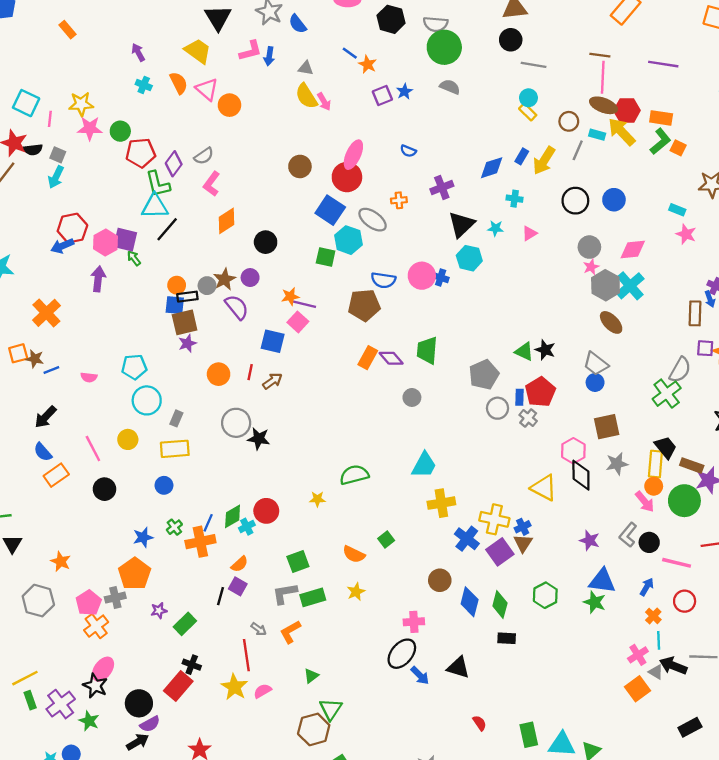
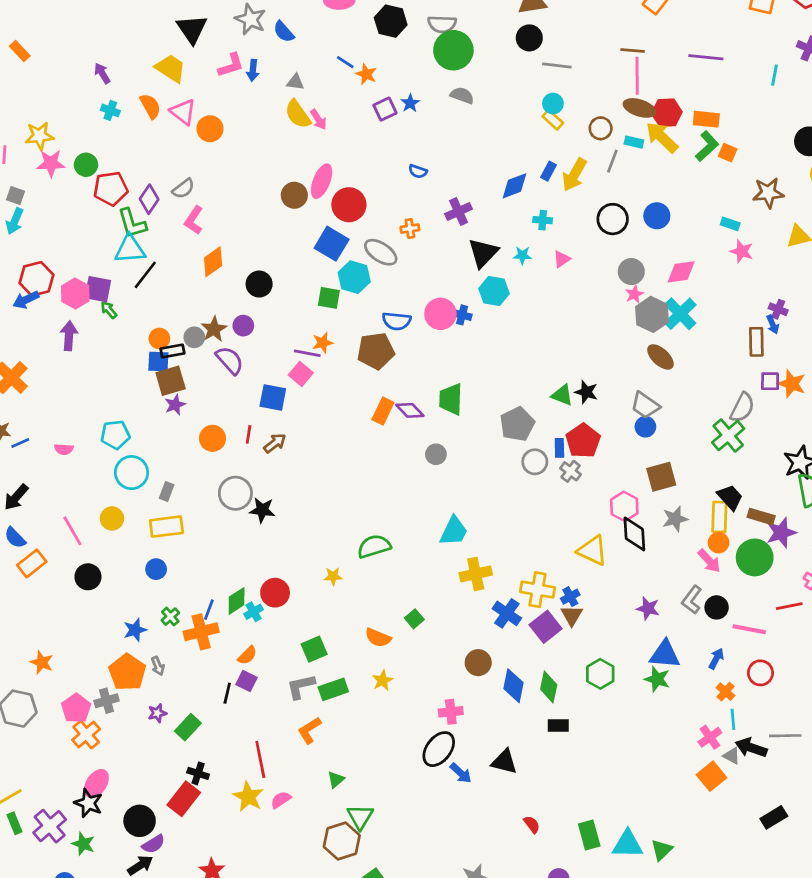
pink ellipse: (353, 155) -> (322, 181), moved
orange star: (290, 296) -> (323, 343), moved
gray arrow: (259, 629) -> (158, 666), moved, turned 35

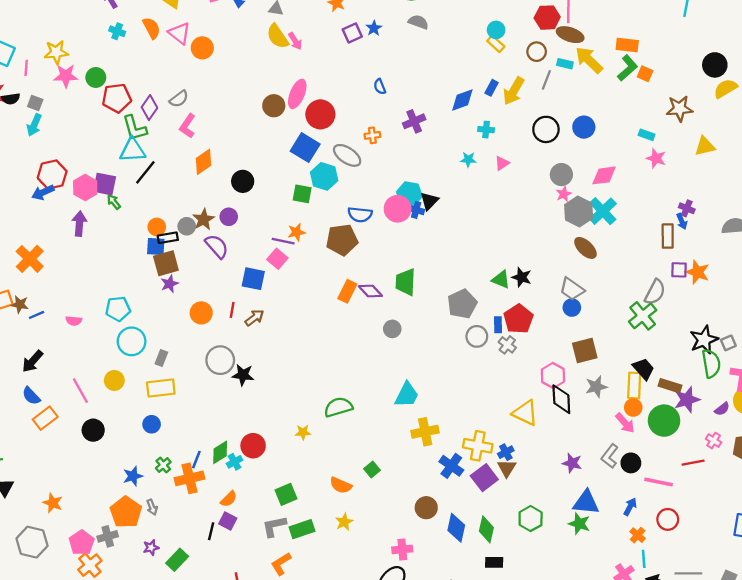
red hexagon: (667, 113) -> (547, 18), moved
blue semicircle: (418, 171) -> (380, 87), turned 49
black triangle: (483, 253) -> (429, 201), moved, size x0.7
cyan hexagon: (494, 291) -> (409, 194), moved

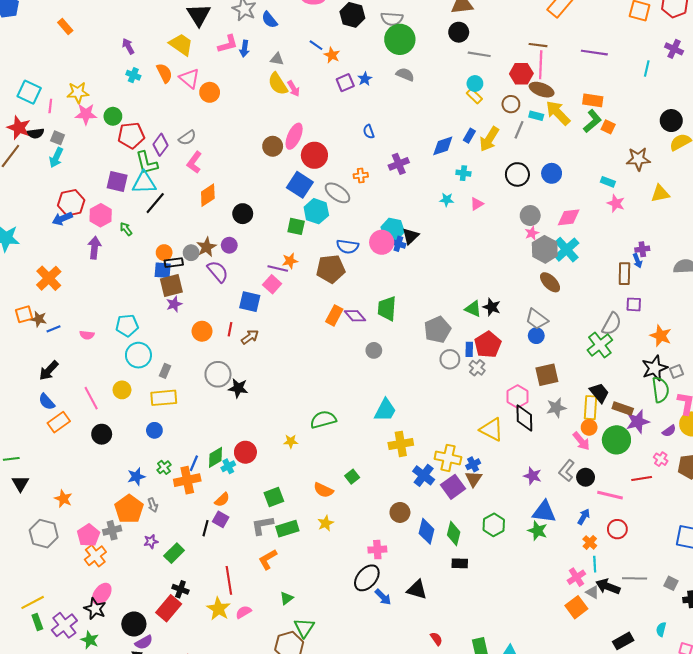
purple square: (105, 184) -> (117, 182), moved
purple cross: (687, 208) -> (642, 249), turned -32
orange star: (698, 272) -> (661, 336), moved

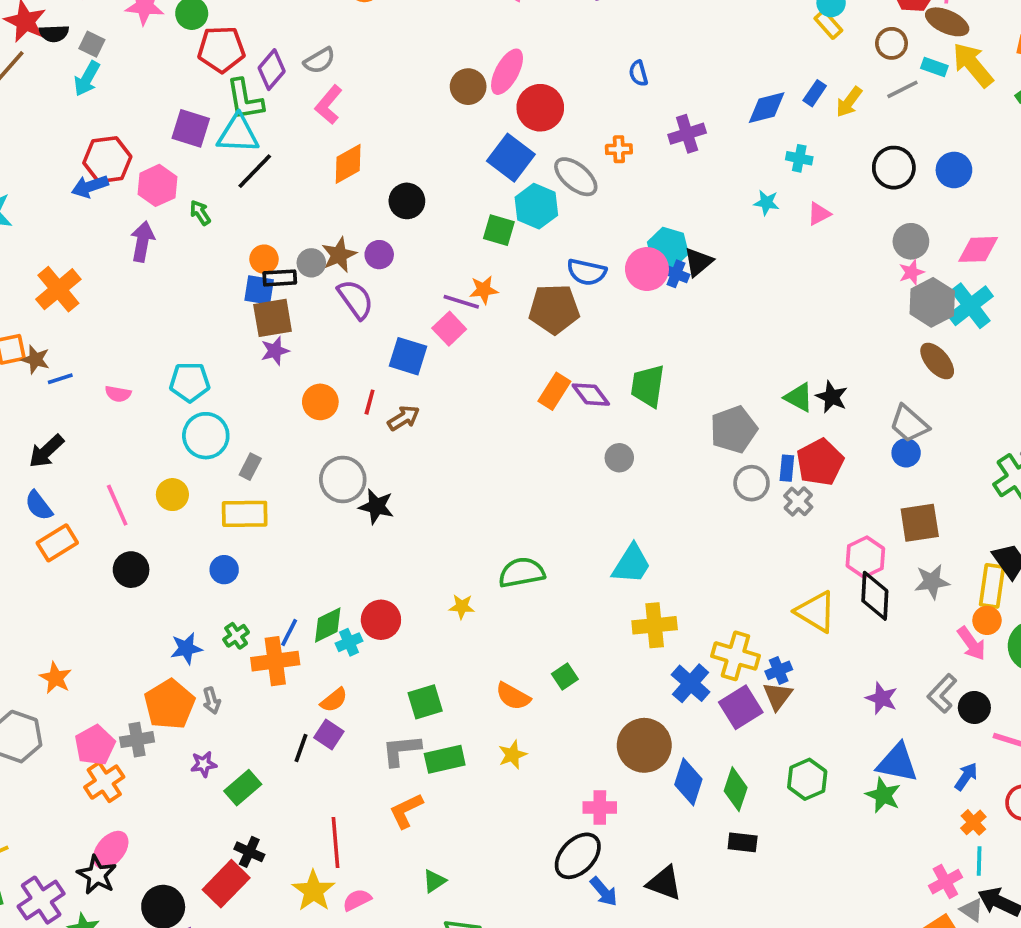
gray line: (519, 130) -> (902, 89), turned 36
yellow arrow: (489, 139) -> (849, 102), size x0.7
brown circle: (400, 512) -> (644, 745), size x1.5

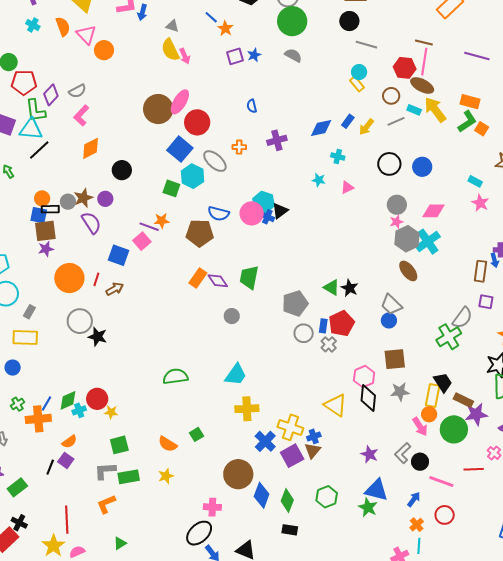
brown circle: (468, 87) -> (158, 109), size x1.5
orange circle: (320, 402) -> (69, 278), size x1.5
yellow star: (462, 607) -> (111, 412), moved

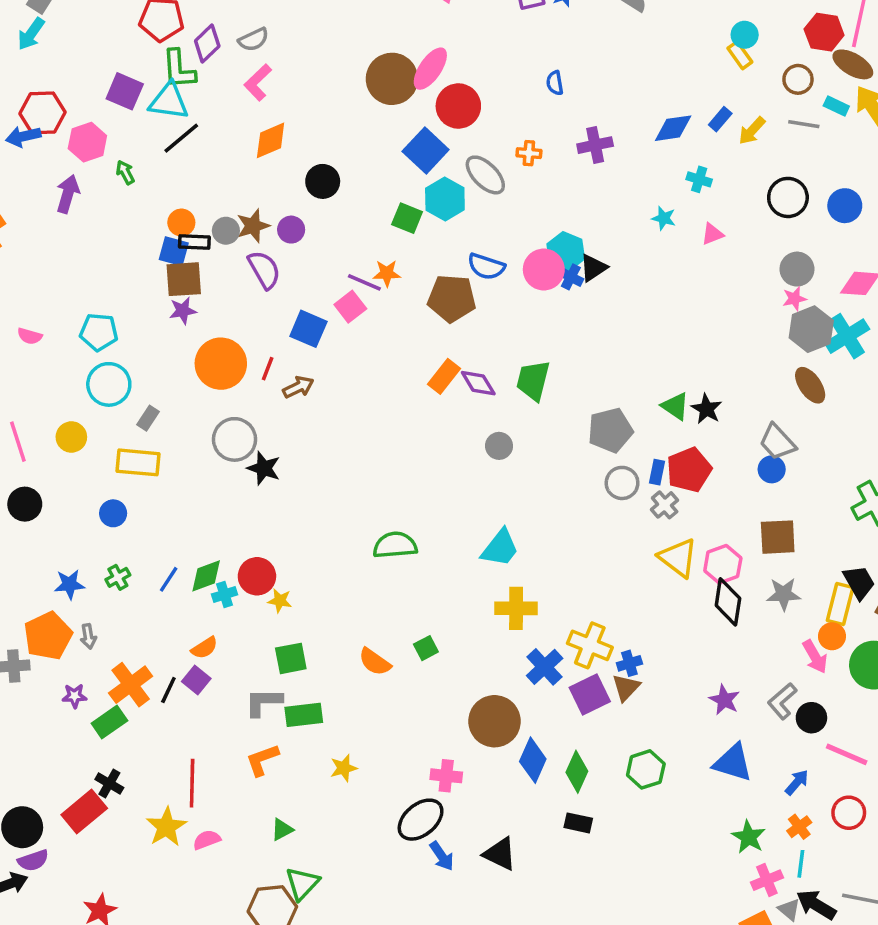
gray line: (396, 121) -> (804, 124), turned 30
yellow triangle: (336, 405) -> (678, 558), moved
orange cross: (38, 419) -> (131, 685), moved, turned -35
yellow star: (166, 476) -> (344, 768), moved
green star: (368, 507) -> (749, 837), moved

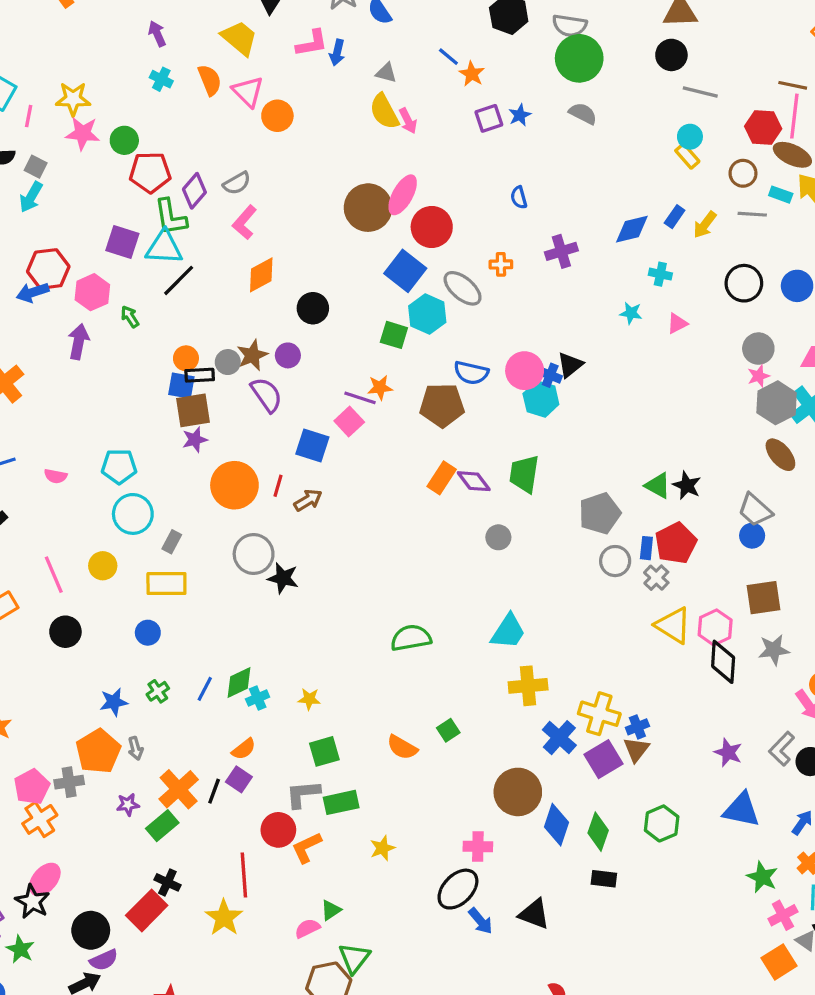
cyan hexagon: (566, 252) -> (541, 399), moved
red circle: (257, 576) -> (278, 830), moved
pink semicircle: (207, 840) -> (307, 928), moved

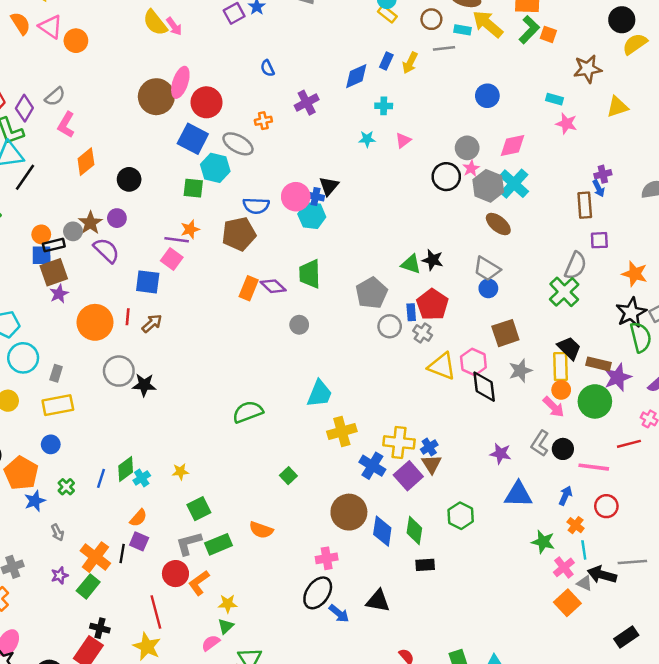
black circle: (744, 283) -> (446, 177), moved
orange semicircle: (402, 747) -> (261, 530), moved
orange pentagon: (98, 751) -> (21, 473), moved
yellow star: (382, 848) -> (228, 604), moved, turned 30

